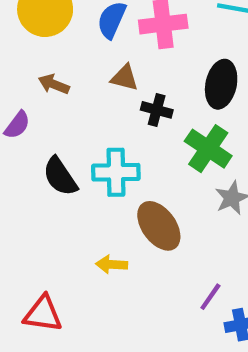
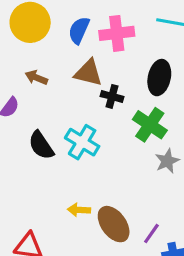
brown triangle: (125, 78) -> (88, 73), size x1.4
cyan cross: (116, 172) -> (82, 142), turned 32
brown ellipse: (159, 226) -> (114, 224), moved

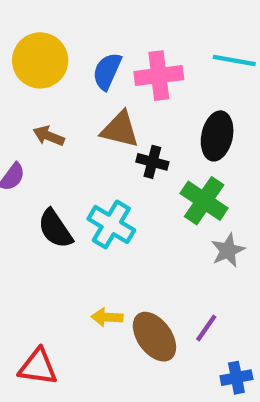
purple line: (151, 234) -> (206, 328), moved

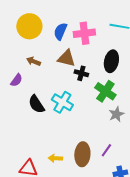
yellow arrow: (107, 317) -> (55, 158), moved
brown ellipse: (154, 337) -> (82, 154), turned 40

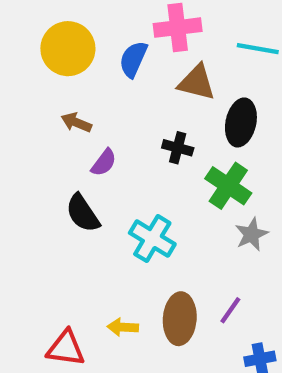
pink cross: (84, 33) -> (178, 28), moved
brown triangle: (66, 58) -> (197, 82), moved
purple semicircle: (16, 80) -> (104, 163), moved
cyan cross: (62, 102) -> (152, 239), moved

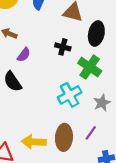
gray star: (251, 234) -> (102, 103), moved
cyan cross: (152, 239) -> (70, 95), moved, turned 30
yellow arrow: (123, 327) -> (34, 142), size x1.5

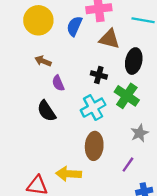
purple semicircle: (24, 55) -> (58, 83), turned 120
cyan cross: (70, 95) -> (93, 108), moved
brown ellipse: (64, 137) -> (94, 146), moved

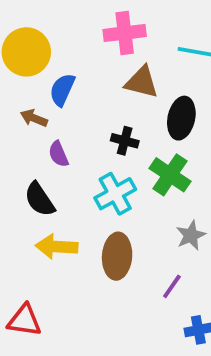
blue semicircle: (74, 26) -> (62, 90), moved
yellow arrow: (69, 174) -> (57, 247), moved

